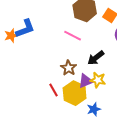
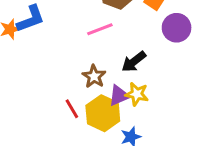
pink line: (73, 36) -> (100, 29), turned -48

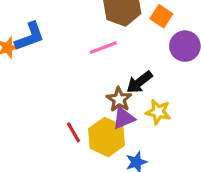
brown star: (94, 76) -> (119, 99), moved
yellow star: (137, 94) -> (158, 112), moved

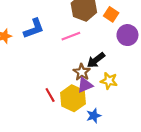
blue L-shape: (30, 37) -> (34, 29), moved

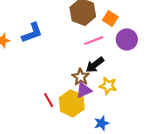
pink line: (71, 36) -> (94, 41), moved
blue star: (94, 116) -> (101, 123), moved

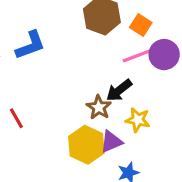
pink line: (94, 41) -> (136, 56), moved
purple triangle: (84, 90) -> (111, 142), moved
red line: (49, 100) -> (16, 118), moved

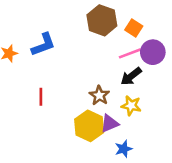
black arrow: (119, 90) -> (131, 76), moved
red line: (16, 118) -> (41, 97), moved, turned 30

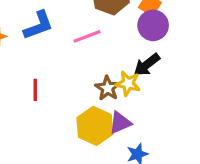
purple circle: (153, 52) -> (153, 25), moved
pink line: (130, 53) -> (87, 36), moved
yellow star: (131, 106) -> (128, 83), moved

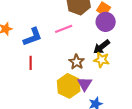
blue L-shape: (38, 25) -> (33, 37), moved
yellow star: (128, 83) -> (102, 60), moved
purple triangle: (120, 123) -> (85, 84), turned -35

